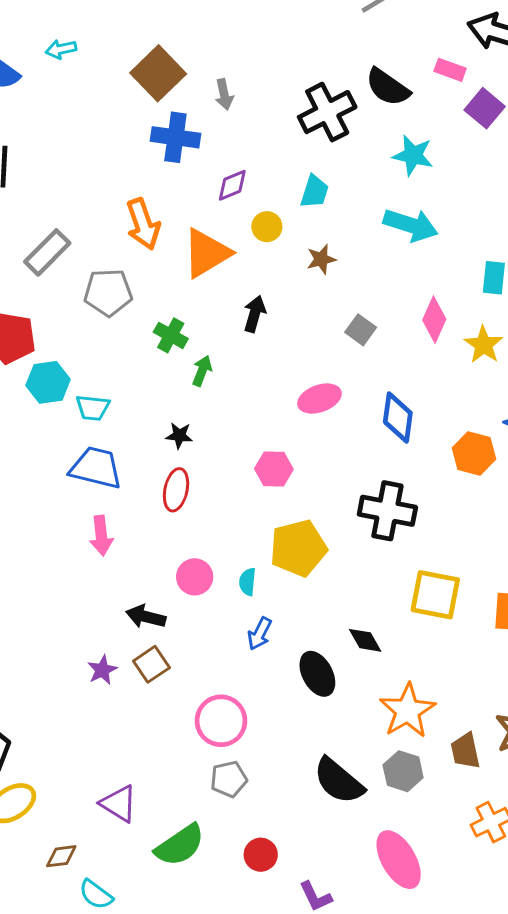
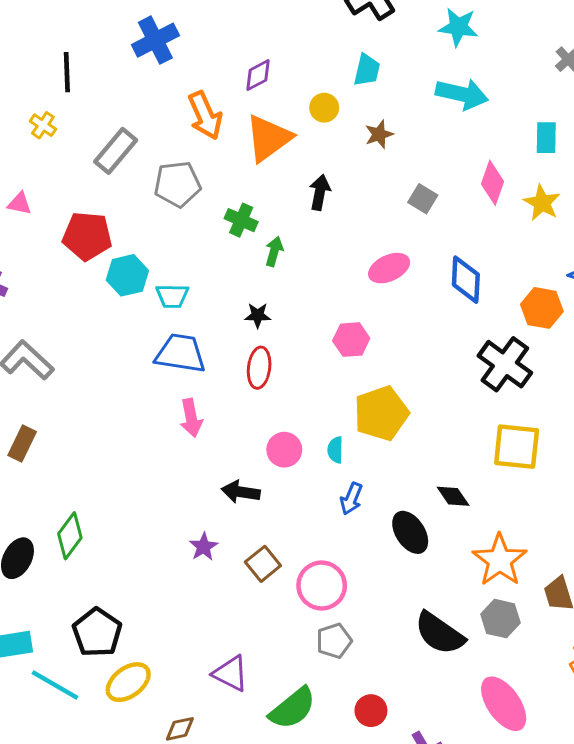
blue cross: (175, 137) -> (155, 40), moved, turned -30
purple diamond: (232, 185) -> (258, 75), moved
black cross: (387, 511) -> (505, 364), moved, turned 30
brown square: (151, 664) -> (263, 564), moved

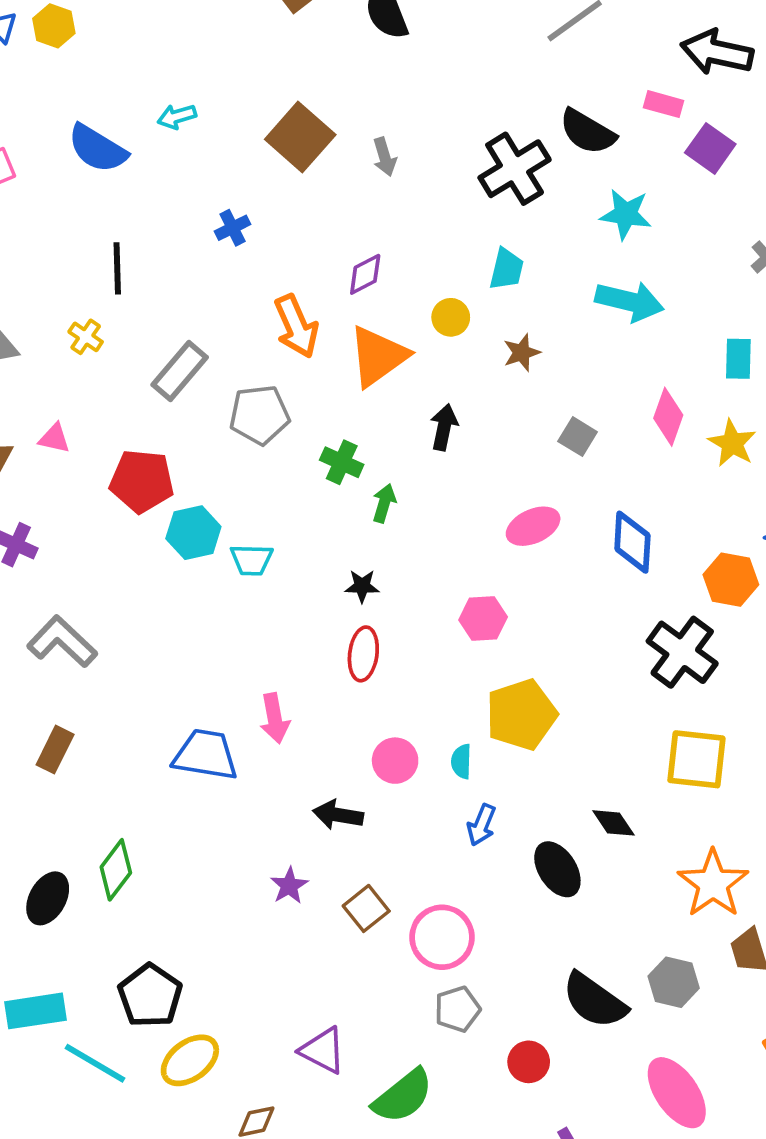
blue cross: (155, 40) -> (233, 228), size x0.6
blue trapezoid: (180, 353) -> (206, 755), moved
orange star: (500, 560) -> (713, 884), moved
red circle: (371, 711) -> (529, 1062), moved

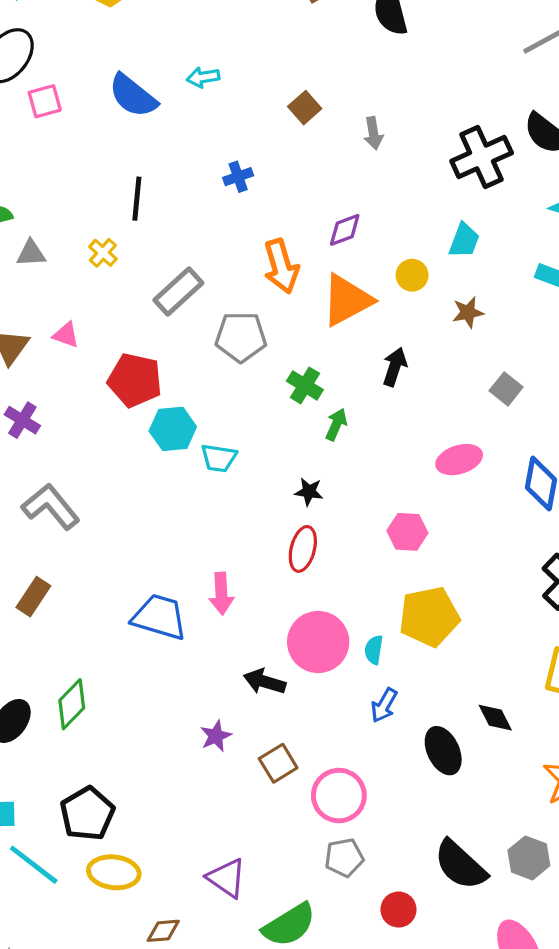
brown square: (300, 137) -> (305, 108), size x0.6
pink circle: (395, 761) -> (318, 642), size x1.6
yellow ellipse: (190, 1060) -> (114, 872), turned 36

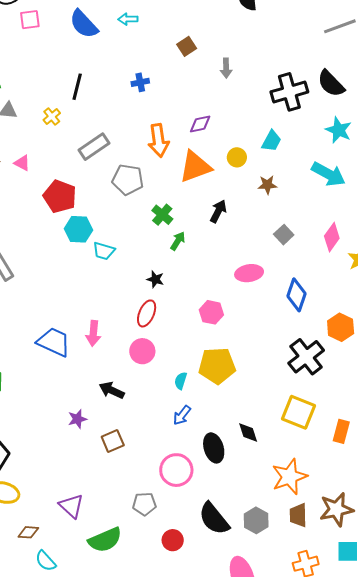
pink circle: (318, 642) -> (142, 351), moved, size x0.7
pink circle: (339, 796) -> (176, 470), moved

